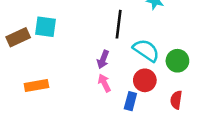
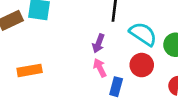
blue rectangle: (130, 101) -> (116, 87), moved

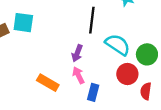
red circle: (142, 65) -> (127, 74), moved
orange rectangle: (30, 70) -> (48, 83), moved, turned 40

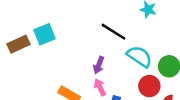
black line: (92, 20) -> (114, 32), turned -65
cyan square: (23, 23) -> (44, 34), turned -30

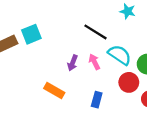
purple arrow: (99, 65) -> (73, 63), moved
pink arrow: (100, 87) -> (94, 62), moved

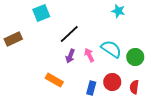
black line: (96, 32) -> (69, 34), moved, turned -75
cyan square: (31, 34) -> (41, 13), moved
red circle: (129, 82) -> (112, 82), moved

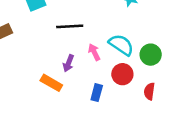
black line: (69, 34) -> (70, 26), turned 40
purple arrow: (70, 56) -> (68, 63), moved
red circle: (112, 82) -> (122, 74), moved

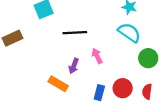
cyan semicircle: (121, 45) -> (129, 33), moved
red circle: (122, 74) -> (123, 88), moved

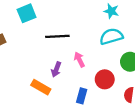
cyan semicircle: (129, 33) -> (111, 36), turned -50
red circle: (123, 88) -> (105, 79), moved

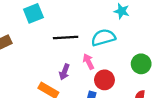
cyan semicircle: (111, 36) -> (103, 38), moved
red circle: (105, 79) -> (104, 80), moved

